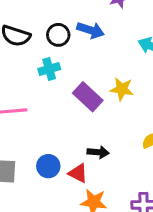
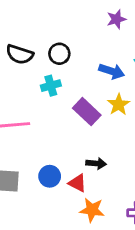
blue arrow: (91, 30) -> (112, 71), moved
yellow star: (122, 89) -> (119, 104), turned 30

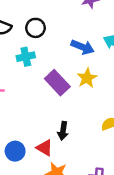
black arrow: (96, 163) -> (63, 131), turned 90
blue circle: (50, 176) -> (15, 151), moved

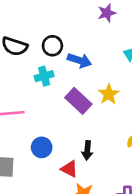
blue arrow: (83, 47) -> (79, 60), moved
blue circle: (15, 151) -> (42, 147), moved

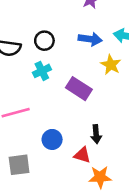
blue arrow: (79, 60) -> (90, 39), moved
yellow star: (109, 94) -> (111, 65), moved

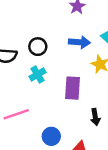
purple rectangle: (79, 89) -> (72, 88), turned 65
black arrow: (96, 134) -> (95, 117), moved

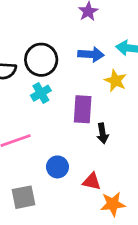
black circle: (38, 47) -> (41, 60), size x1.5
black arrow: (95, 117) -> (103, 133), moved

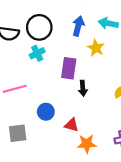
blue arrow: (91, 54) -> (78, 26), turned -84

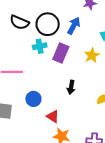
blue arrow: (78, 26) -> (74, 26), moved
purple rectangle: (69, 68) -> (61, 53), moved

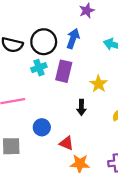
yellow star: (92, 55) -> (99, 84), moved

